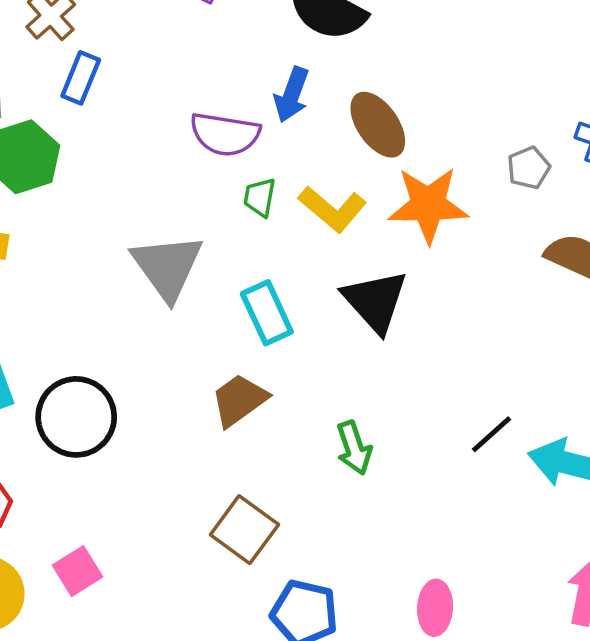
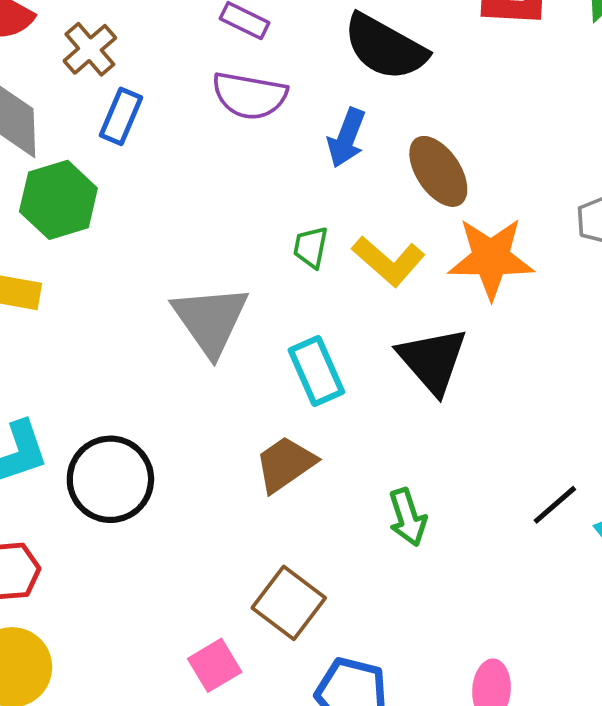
purple semicircle: (225, 134) -> (249, 96), moved
pink square: (77, 571) -> (215, 665), moved

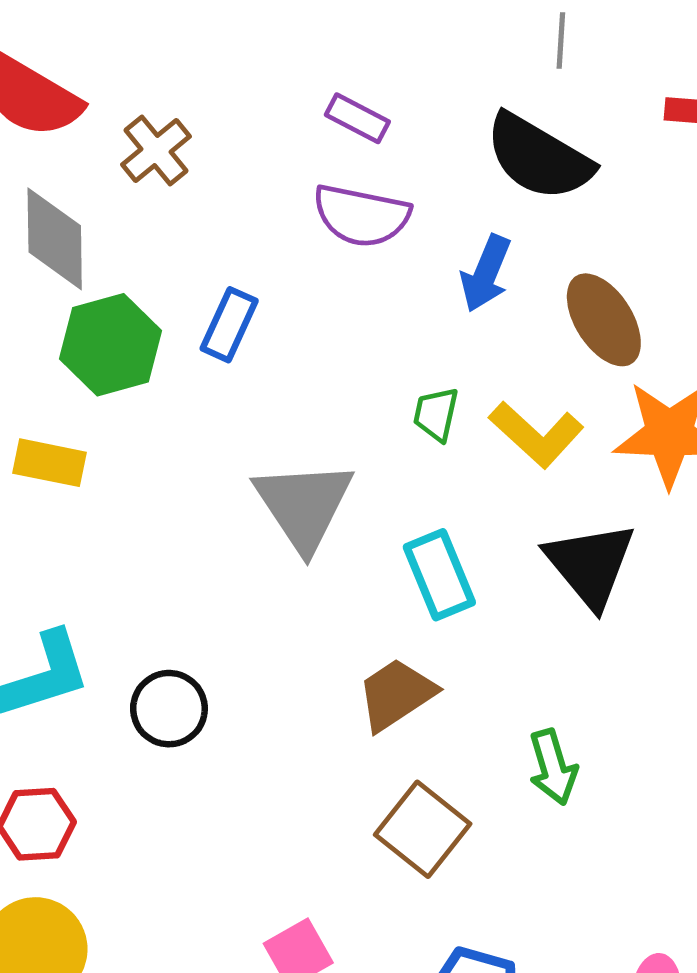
blue rectangle: (121, 116) -> (229, 325), moved
black circle: (110, 479) -> (169, 709), size x0.7
brown square: (289, 603) -> (423, 829), moved

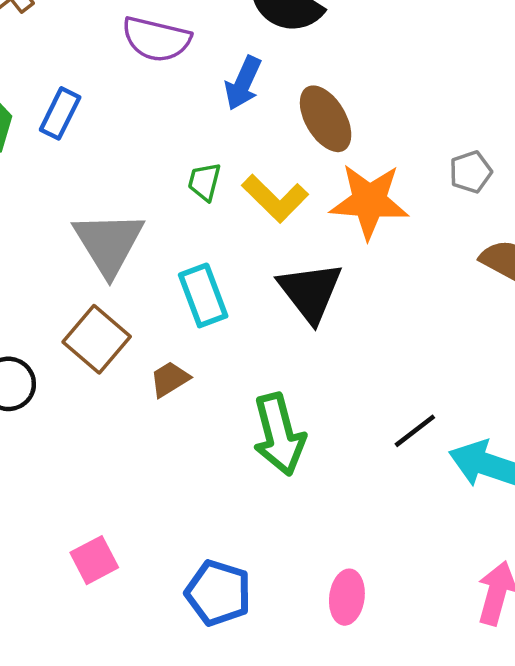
brown trapezoid: (396, 694) -> (170, 379), size x0.7
green arrow: (553, 767) -> (279, 434), size x1.5
brown square: (423, 829) -> (97, 339), moved

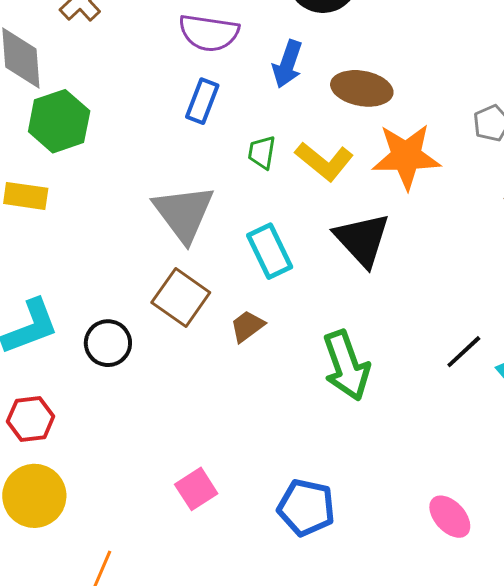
blue rectangle: (60, 113) -> (202, 101), moved
brown ellipse: (326, 119) -> (362, 88), turned -44
pink ellipse: (347, 597) -> (450, 517), moved, turned -45

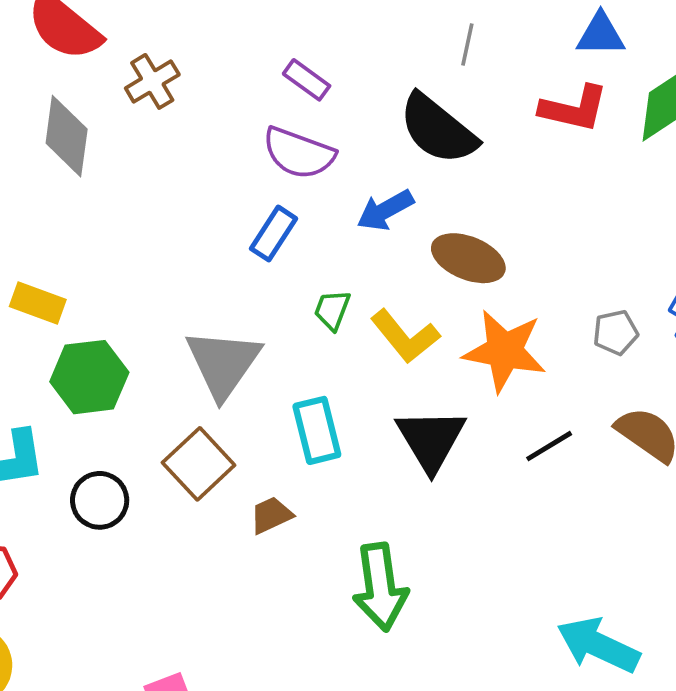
blue arrow: (288, 64) -> (385, 210), turned 30
green hexagon: (59, 121) -> (89, 377), moved
black line: (464, 352) -> (549, 446), moved

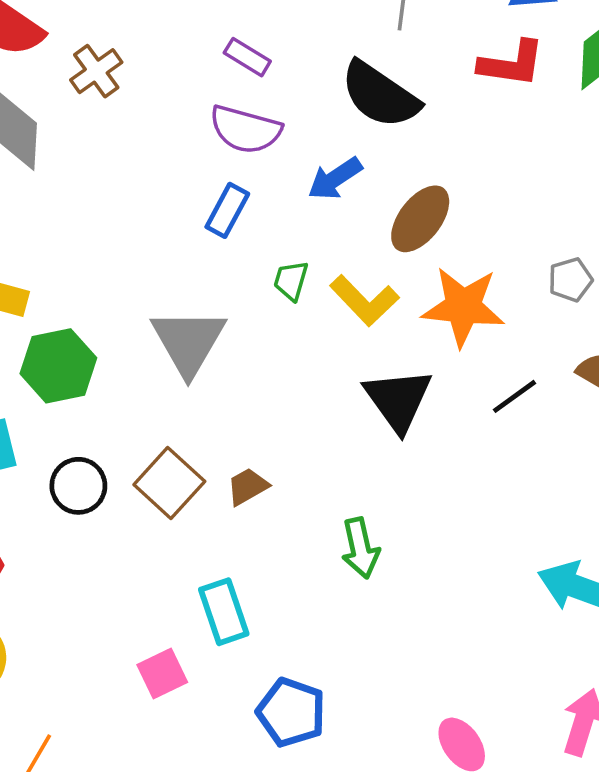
brown ellipse: (468, 258) -> (420, 219), turned -70
cyan rectangle: (317, 430) -> (224, 612), moved
brown square: (199, 464) -> (169, 483), moved
green arrow: (380, 587) -> (360, 548), size x0.7

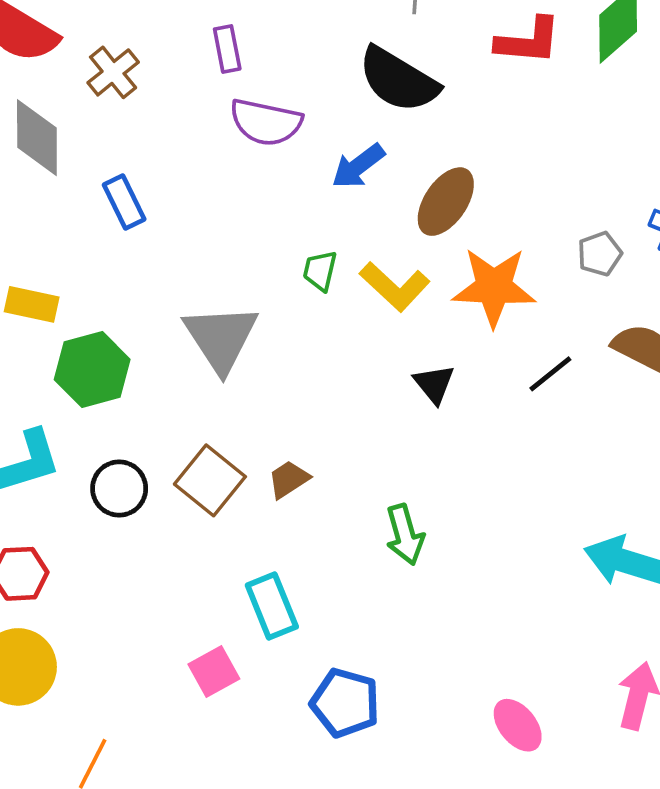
purple rectangle: (247, 57) -> (227, 49), moved, turned 51
blue rectangle: (227, 210) -> (124, 202), moved, turned -51
black triangle: (398, 400) -> (434, 384), size x0.6

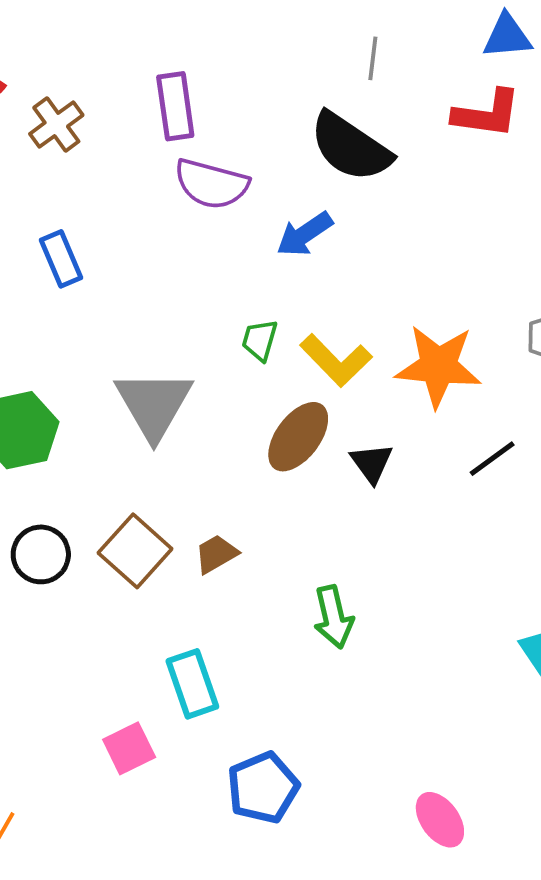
purple rectangle: (227, 49) -> (175, 106), size x1.4
brown ellipse: (446, 202) -> (298, 437), moved
blue pentagon: (345, 703) -> (263, 788), turned 30

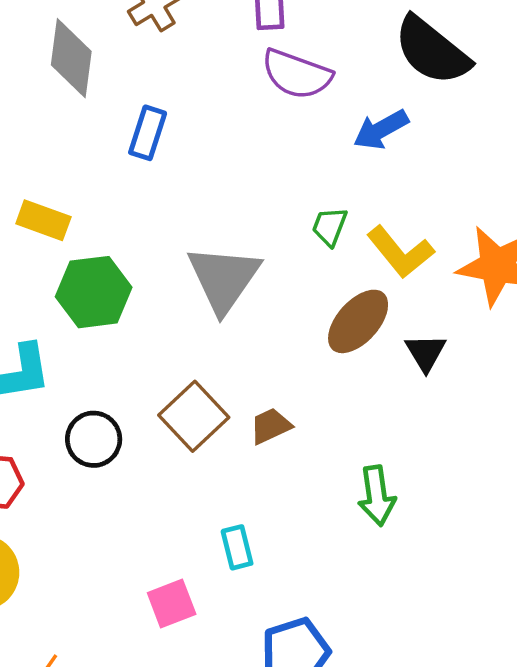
blue rectangle: (61, 259) -> (148, 133), turned 36
black circle: (41, 554) -> (94, 439), moved
cyan rectangle: (192, 684) -> (237, 547), size x0.7

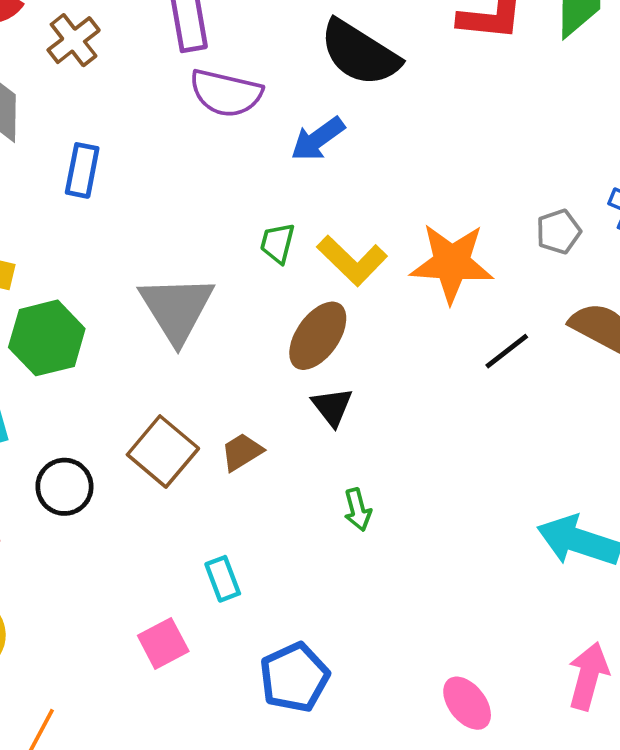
black triangle: (426, 353) -> (332, 407), moved
green arrow: (377, 496) -> (358, 510), size x0.7

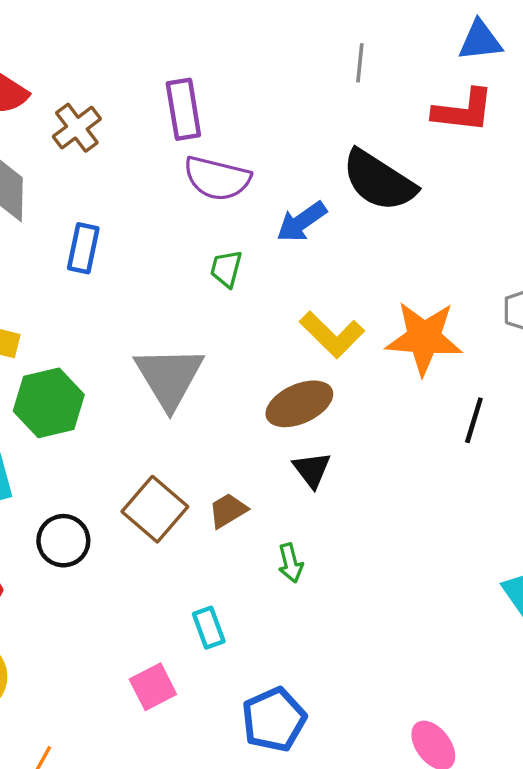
black semicircle: (360, 53) -> (379, 181), moved
green trapezoid: (277, 243) -> (226, 269), moved
brown ellipse: (318, 336) -> (299, 404), turned 30
black line: (507, 351) -> (474, 420), turned -36
green arrow: (358, 510) -> (290, 563), moved

